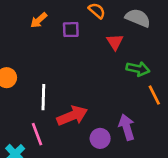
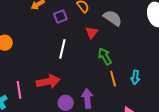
purple square: (71, 30) -> (60, 16), turned -32
green arrow: (138, 69) -> (105, 56), turned -144
white line: (43, 97) -> (62, 49), moved

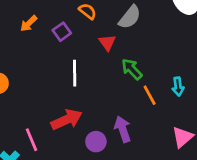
gray semicircle: (113, 18) -> (130, 17), turned 108

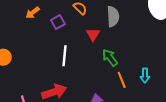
gray semicircle: (130, 17) -> (113, 16), turned -48

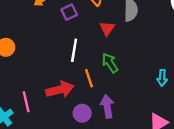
green arrow: (110, 58) -> (110, 63), moved
orange line: (122, 80) -> (89, 78), moved

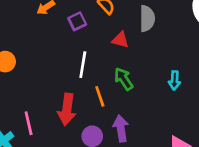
red triangle: (107, 29) -> (120, 40), turned -49
cyan arrow: (162, 78) -> (174, 80), moved
red arrow: (60, 89) -> (67, 109), turned 112

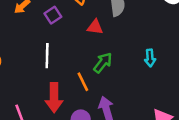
white line: (83, 65) -> (47, 56), moved
green arrow: (124, 79) -> (103, 63), turned 80

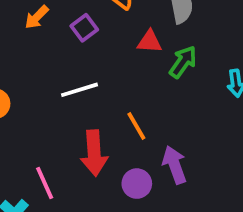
white line: (47, 56) -> (79, 90), turned 75
green arrow: (103, 63) -> (183, 62), moved

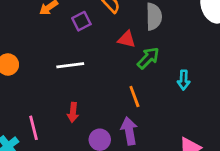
orange line: (136, 126) -> (134, 96), moved
red arrow: (94, 153) -> (73, 112), size x0.6

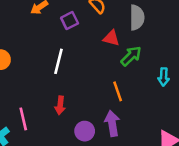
white line: (70, 65) -> (58, 61), turned -70

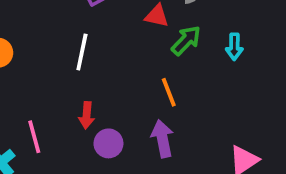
cyan arrow: (164, 77) -> (234, 47), moved
purple circle: (85, 131) -> (108, 143), moved

